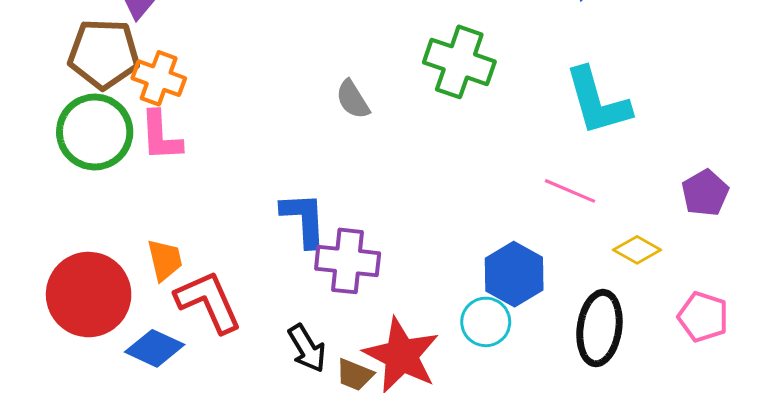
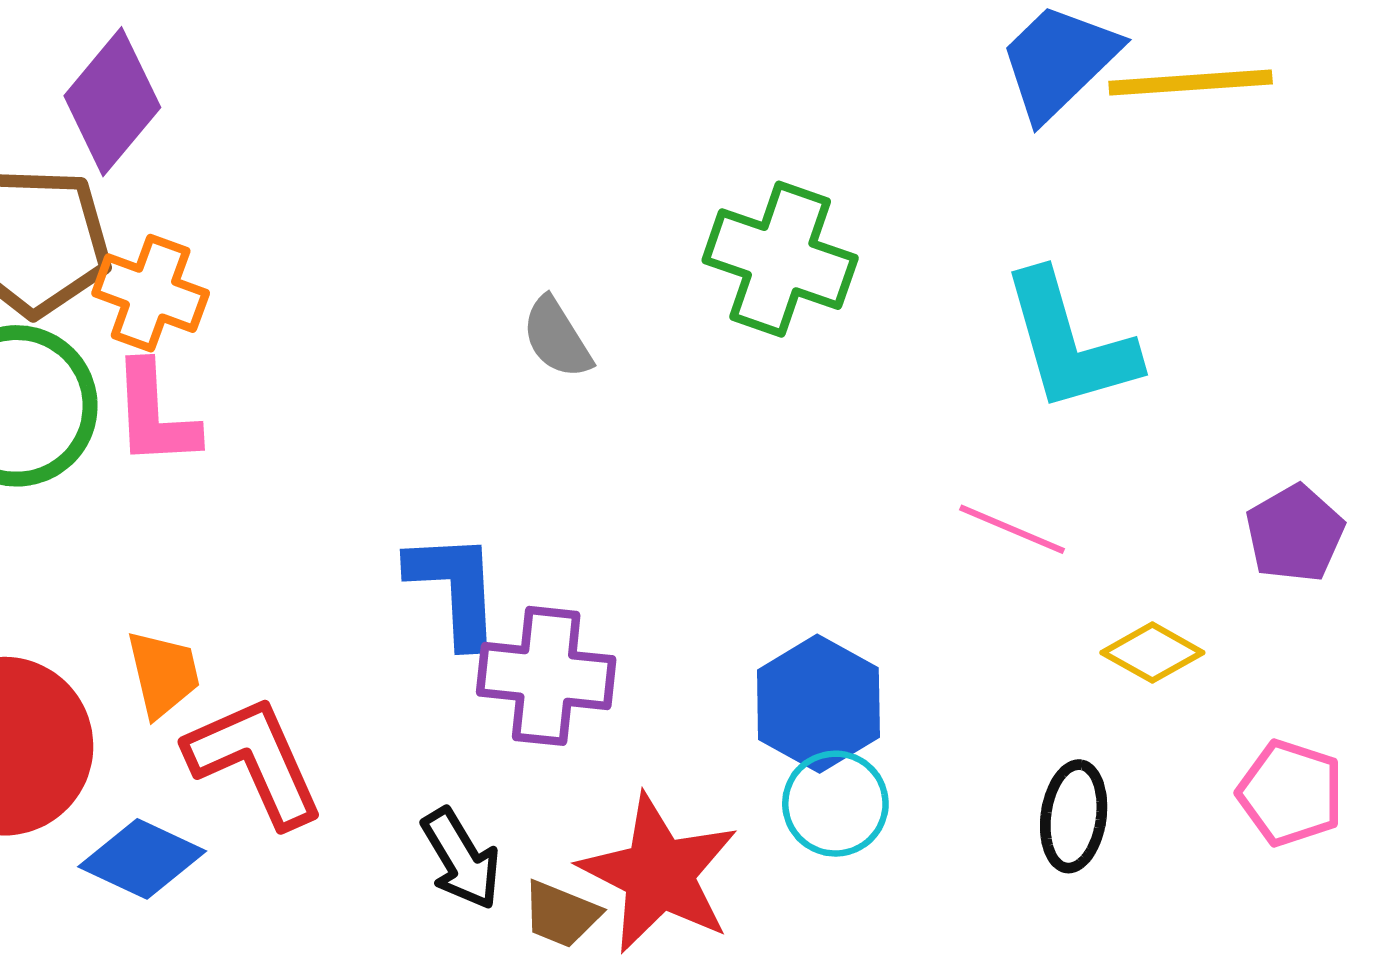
blue hexagon: (514, 274) -> (818, 704), moved
black ellipse: (599, 328) -> (1074, 816), size x0.7

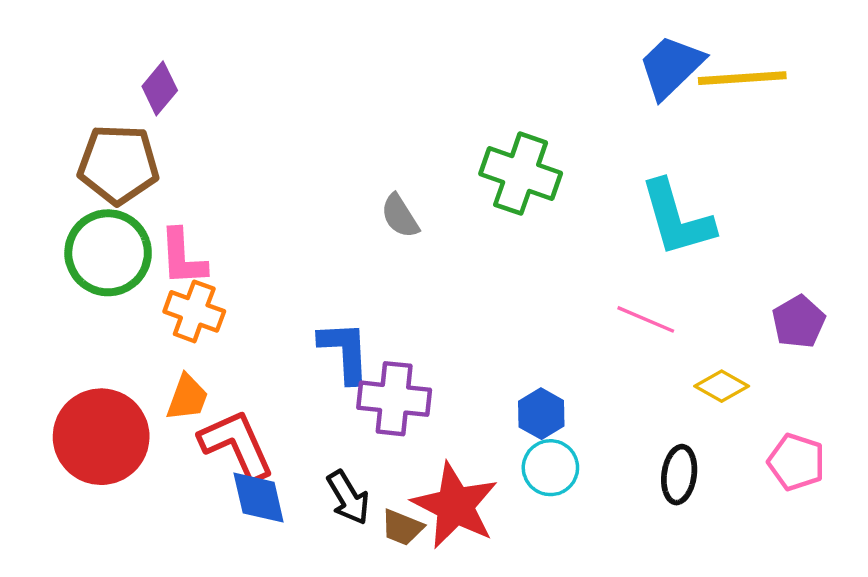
purple diamond: (112, 102) -> (160, 88), size x0.7
orange cross: (151, 293) -> (194, 311), moved
orange trapezoid: (163, 674) -> (187, 398), turned 33
blue hexagon: (818, 704) -> (541, 414), size x0.7
blue diamond: (142, 859) -> (259, 498), moved, turned 52

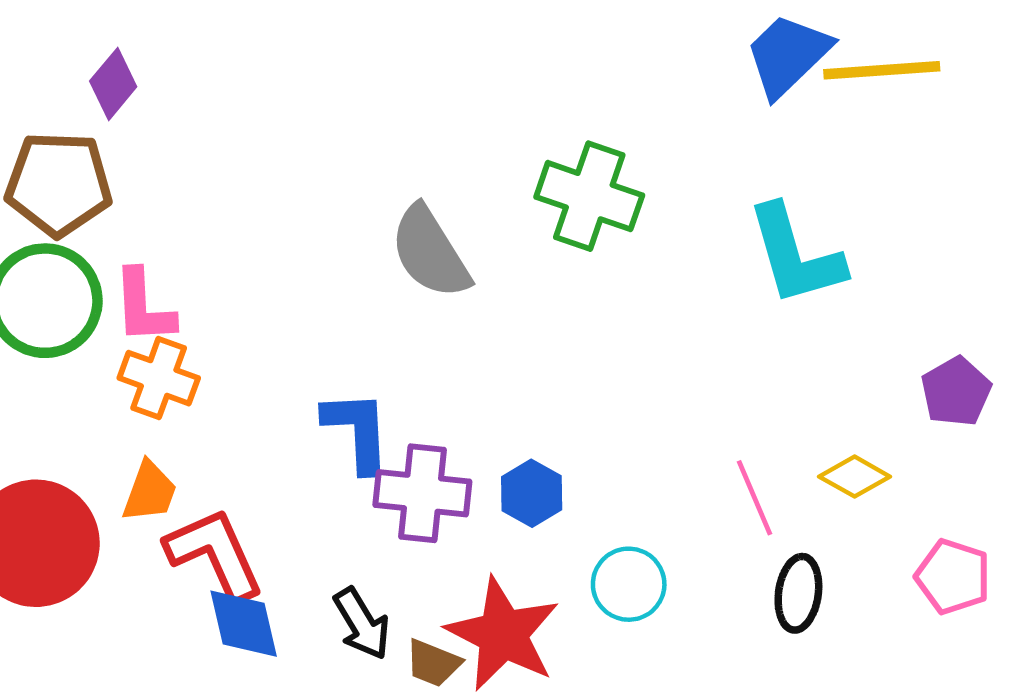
gray semicircle: (400, 216) -> (430, 252), size x1.6
pink line: (646, 319) -> (754, 498), moved, turned 44
blue hexagon: (541, 414) -> (532, 493), moved

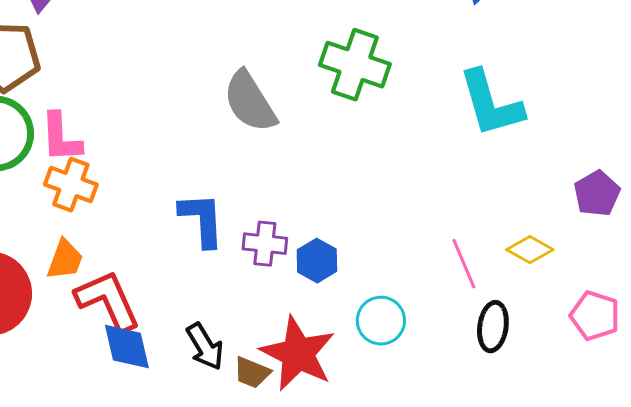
purple cross: (422, 493) -> (265, 244), moved, size x0.7

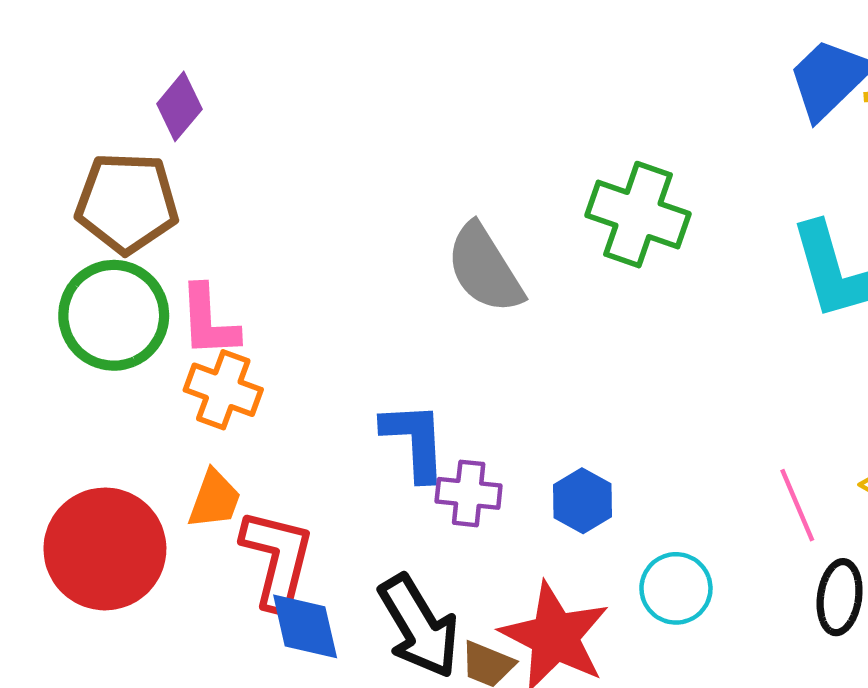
purple cross: (265, 244) -> (469, 493), moved
red L-shape: (108, 301) -> (277, 559), turned 38
black arrow: (205, 347) -> (419, 626), size x1.5

